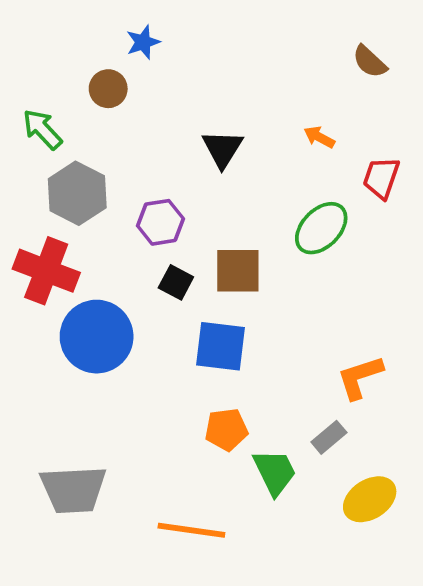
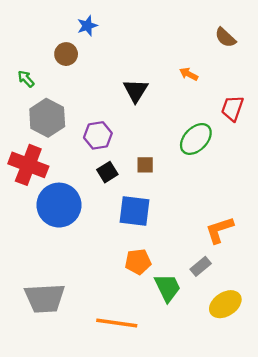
green arrow: (42, 129) -> (26, 79), size x0.7
orange arrow: (319, 137) -> (189, 74), moved
brown square: (238, 271) -> (145, 165), size x0.6
black square: (176, 282) -> (107, 172), turned 30

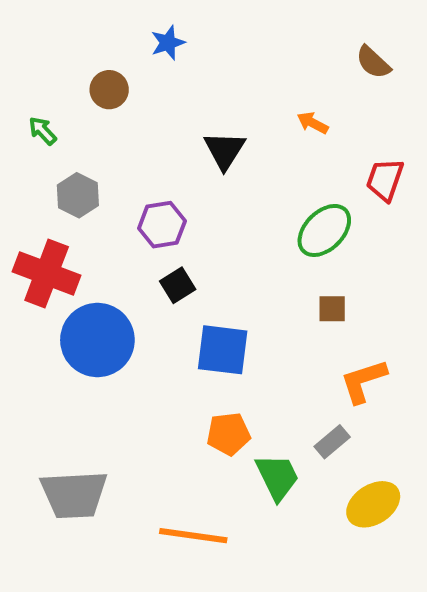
blue star: (87, 26) -> (168, 43), moved
gray hexagon: (47, 118) -> (78, 195), size x0.7
brown square: (145, 165) -> (332, 309), moved

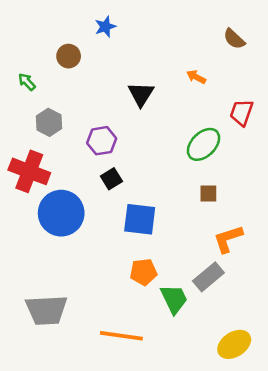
gray rectangle: (332, 442) -> (208, 277), size x1.4
yellow ellipse: (373, 504) -> (234, 344), moved

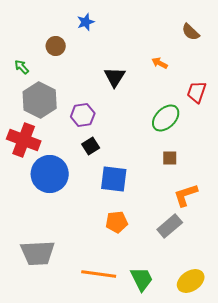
gray hexagon: (49, 122) -> (40, 100), size x1.6
green trapezoid: (174, 299) -> (142, 279), moved

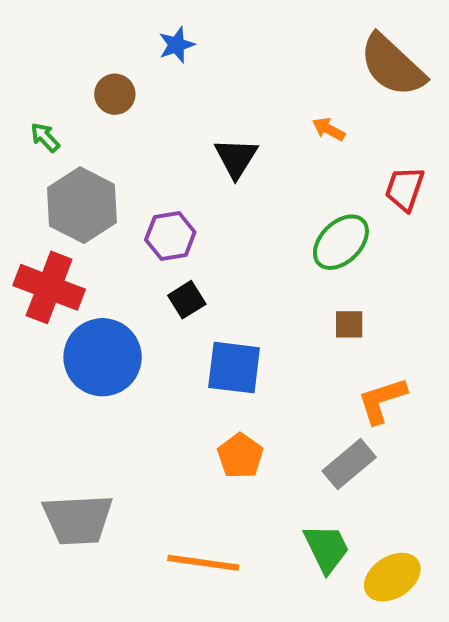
brown semicircle: (191, 32) -> (392, 65), size x1.8
orange pentagon: (117, 222) -> (240, 456), turned -30
green trapezoid: (142, 279) -> (327, 548), moved

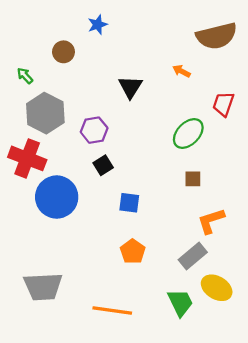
brown semicircle: (392, 65) -> (217, 36), turned -57
blue square: (234, 368) -> (129, 203), size x0.7
yellow ellipse: (392, 577) -> (217, 288), moved, turned 64

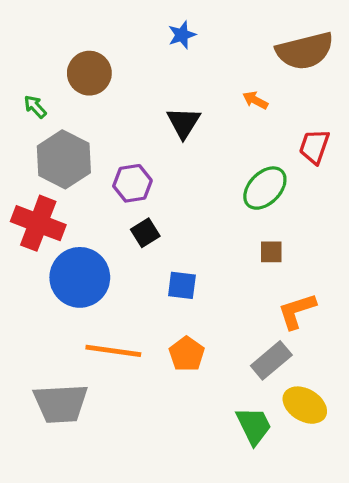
blue star: (98, 25) -> (182, 35), moved
brown circle: (63, 52) -> (89, 73), size x1.4
orange line: (112, 310) -> (113, 351), moved

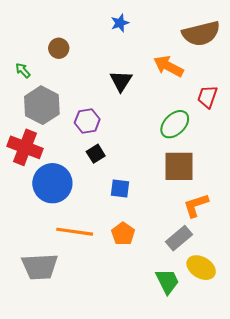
brown circle: (89, 73) -> (59, 48), size x0.7
orange arrow: (255, 100) -> (168, 66), size x1.8
brown square: (271, 252) -> (179, 166), size x2.0

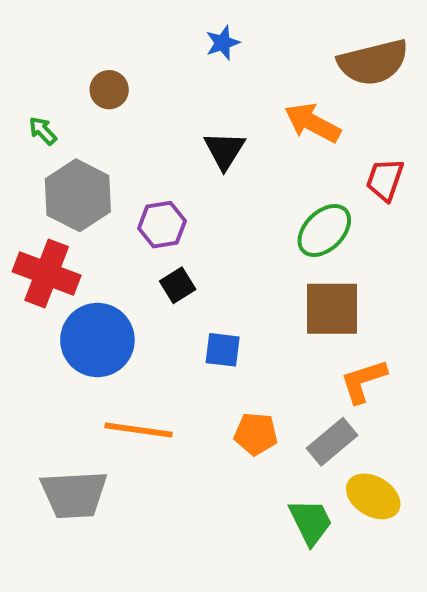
orange pentagon: (123, 234) -> (256, 434), moved, turned -30

